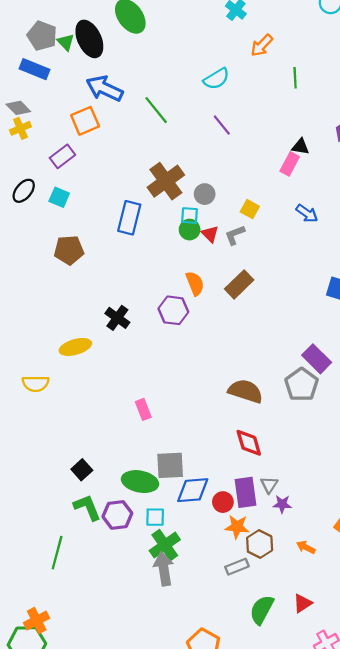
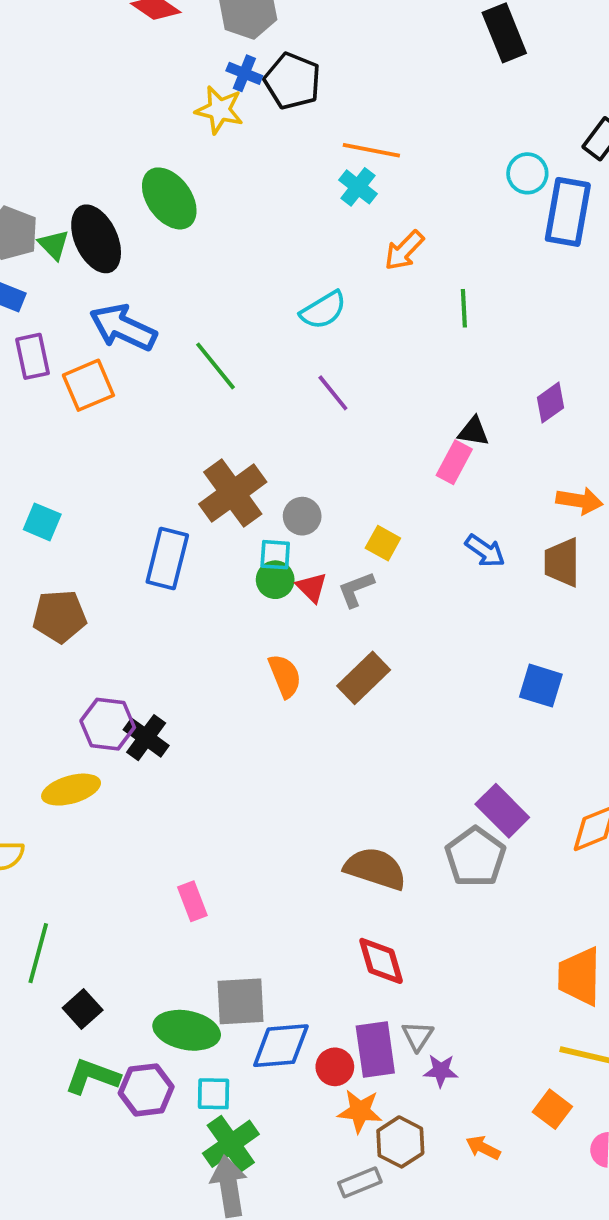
purple rectangle: (62, 156) -> (33, 356), moved, turned -65
purple hexagon: (173, 310) -> (108, 724), moved
green L-shape: (87, 507) -> (92, 1076), turned -48
green line: (57, 553) -> (38, 953), moved

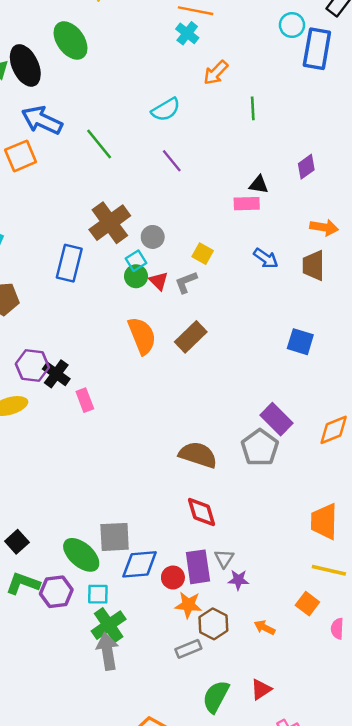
pink rectangle: (454, 462) -> (247, 204), turned 60
cyan square: (275, 555) -> (136, 261), turned -36
orange semicircle: (285, 676) -> (142, 336), size x1.4
pink rectangle: (192, 901) -> (85, 400), moved
green ellipse: (187, 1030) -> (81, 555), turned 30

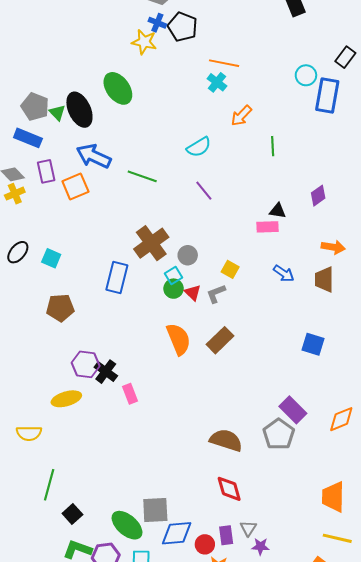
green line: (99, 144) -> (142, 176), turned -32
purple rectangle: (198, 567) -> (226, 535), size x0.7

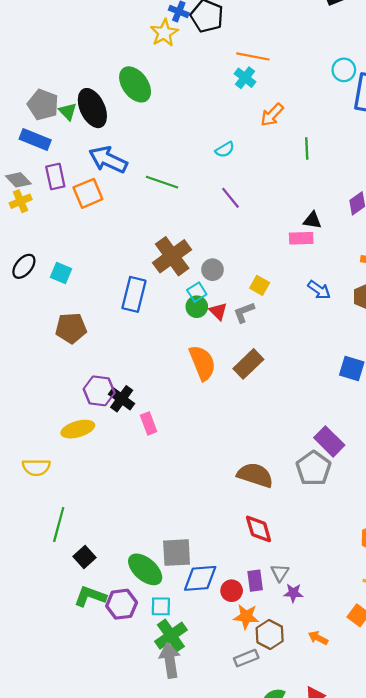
yellow star: (144, 42) -> (164, 33), turned 30
cyan semicircle: (199, 147) -> (225, 150), size x0.7

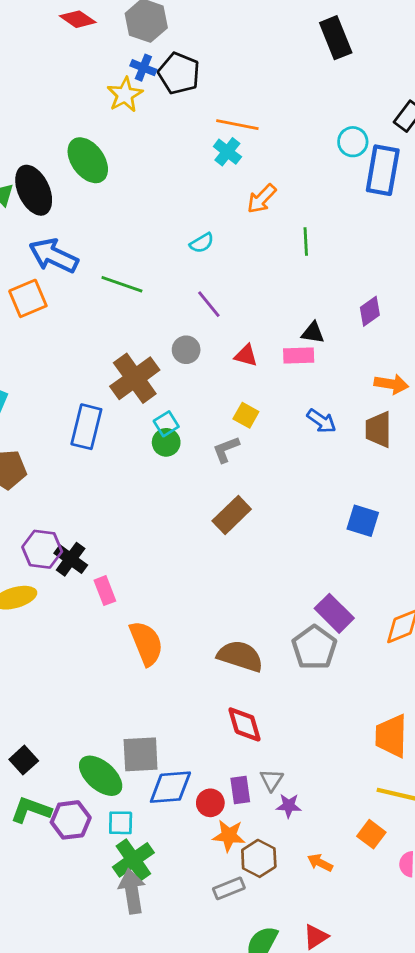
gray circle: (212, 270) -> (186, 350), moved
red triangle: (218, 311) -> (246, 355), moved, turned -30
orange semicircle: (202, 363) -> (146, 643), moved

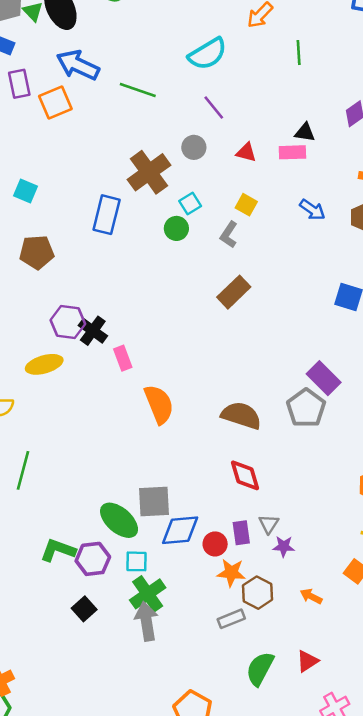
cyan semicircle: (202, 243) -> (208, 54), size x1.8
cyan square: (166, 424) -> (190, 203), moved
gray L-shape: (226, 449) -> (229, 235), turned -35
black square: (24, 760) -> (84, 609), moved

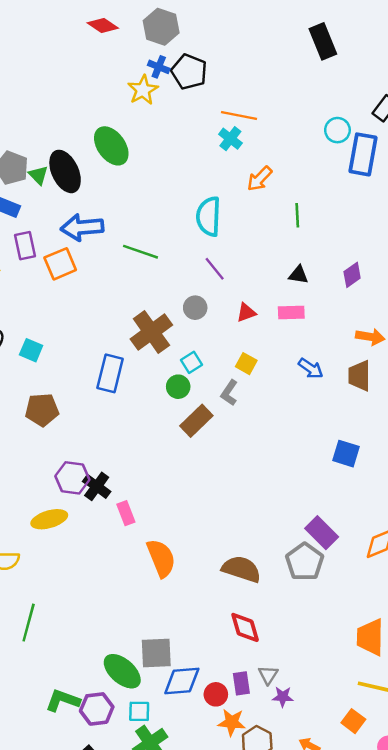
cyan semicircle: (208, 54) -> (209, 216), turned 123
blue arrow: (78, 65) -> (82, 227), turned -30
black triangle: (305, 132) -> (299, 275), moved
red triangle: (246, 152) -> (246, 313), turned -35
brown rectangle: (234, 292) -> (196, 421), moved

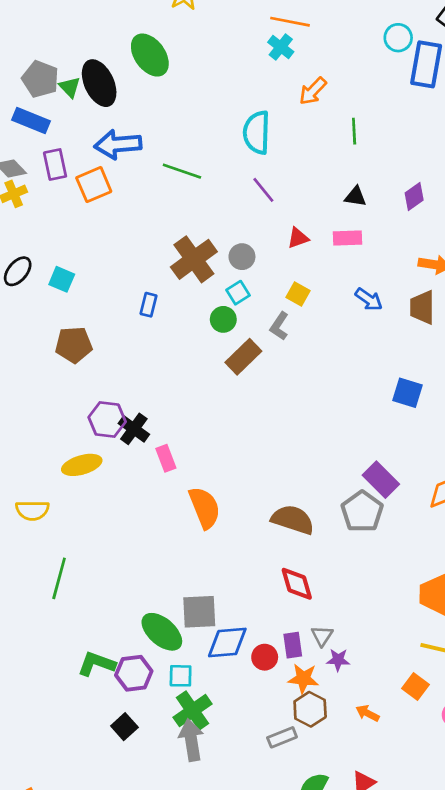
gray circle: (195, 308) -> (242, 257), moved
blue rectangle: (110, 373) -> (149, 305), size x0.6
orange star: (232, 722) -> (303, 679), moved

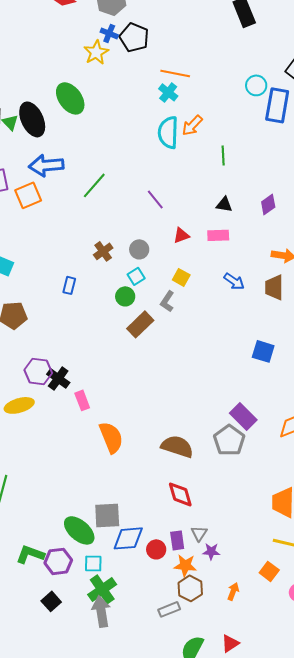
cyan semicircle: (257, 132) -> (168, 132), moved
green line: (182, 171) -> (94, 185), turned -68
brown cross: (194, 259) -> (103, 251), size x0.6
orange arrow: (367, 713) -> (233, 591), turned 84

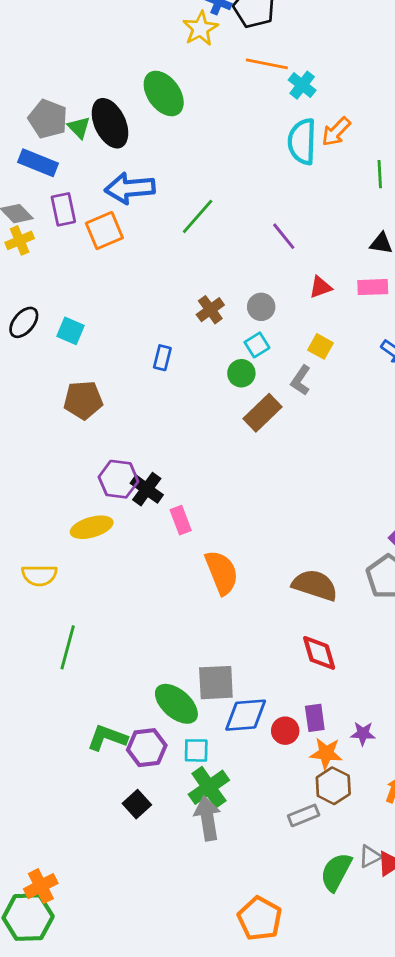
orange line: (175, 73) -> (267, 64), moved
gray triangle: (199, 533) -> (370, 856), moved, turned 30

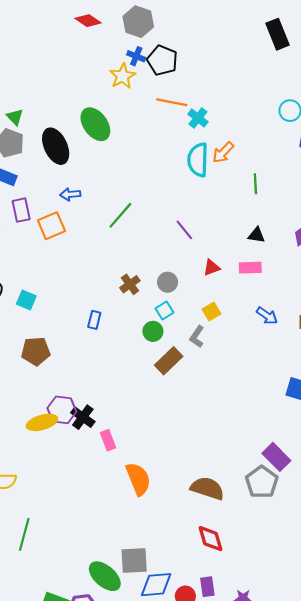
green triangle: (79, 127) -> (15, 117), moved
blue arrow: (130, 188) -> (70, 194), size x0.6
yellow square: (320, 346) -> (212, 311), turned 30
yellow ellipse: (92, 527) -> (42, 422), moved

